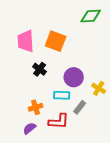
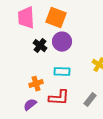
purple circle: (74, 77) -> (62, 42), moved
gray rectangle: (80, 107) -> (90, 100), moved

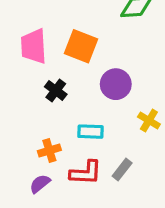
purple circle: (62, 42) -> (116, 84), moved
gray rectangle: (90, 100) -> (122, 170), moved

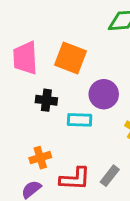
black cross: (56, 90) -> (46, 100), turned -30
cyan rectangle: (90, 132) -> (80, 120), moved

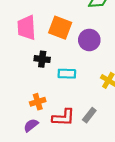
purple circle: (104, 94) -> (89, 40), moved

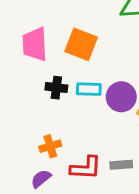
purple circle: (89, 40) -> (121, 97), moved
cyan rectangle: (67, 74) -> (89, 89), moved
gray rectangle: (89, 115) -> (121, 165), turned 48

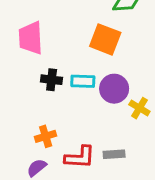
orange square: (81, 44) -> (105, 39), moved

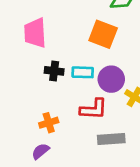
gray rectangle: (114, 154) -> (111, 139), size x1.4
red L-shape: (80, 157) -> (94, 109), moved

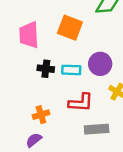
orange square: (103, 34) -> (70, 28), moved
purple circle: (111, 79) -> (100, 64), moved

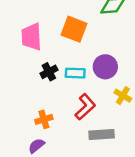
black cross: (46, 69) -> (49, 72), turned -35
red L-shape: (81, 103) -> (85, 107), turned -45

